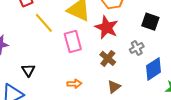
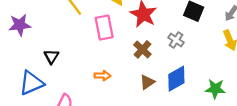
gray cross: (137, 48) -> (176, 40), turned -32
blue diamond: (153, 69) -> (176, 79), moved

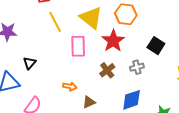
gray cross: (176, 40) -> (137, 67), turned 32
brown triangle: (147, 82) -> (89, 102), moved

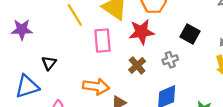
red star: (113, 41) -> (142, 32), turned 30
orange arrow: (70, 86) -> (96, 86), size x1.6

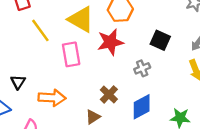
brown cross: (137, 65) -> (109, 94), moved
orange arrow: (96, 86) -> (52, 98), moved

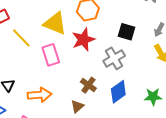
gray cross: (142, 68) -> (114, 58), size x1.5

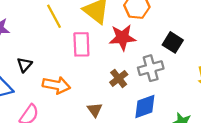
brown cross: (88, 85) -> (119, 78), moved
brown triangle: (77, 106) -> (95, 110), turned -40

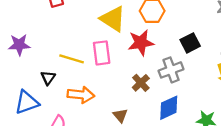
yellow line: (54, 16) -> (72, 59), moved, turned -40
black square: (173, 42) -> (190, 43), turned 36

